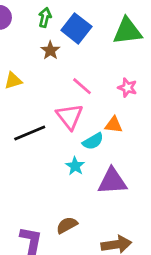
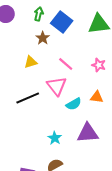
yellow triangle: (13, 81) -> (31, 62), moved
orange triangle: (114, 125) -> (97, 97), moved
cyan star: (75, 166) -> (55, 138), moved

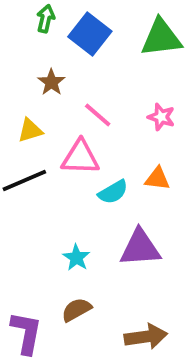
brown star: (43, 38) -> (51, 82), moved
yellow triangle: (31, 62) -> (30, 130), moved
pink triangle: (57, 86) -> (80, 157), turned -50

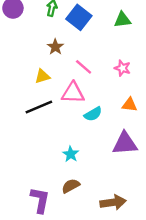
green triangle: (161, 38) -> (122, 20), size x0.7
orange triangle: (157, 179) -> (130, 105), moved
purple triangle: (140, 248) -> (125, 143), moved

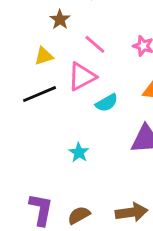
pink triangle: (73, 93) -> (82, 76), turned -30
brown semicircle: (71, 186) -> (79, 215), moved

